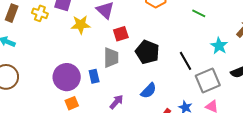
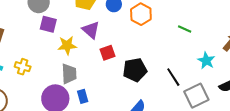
yellow cross: (40, 13) -> (23, 67), moved
black pentagon: (147, 52) -> (135, 70), turned -30
gray trapezoid: (111, 58) -> (69, 74), moved

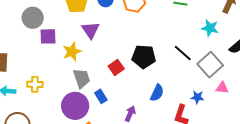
purple triangle: (91, 30) -> (91, 30), turned 30
red square: (108, 53) -> (116, 67), moved
black pentagon: (135, 70) -> (144, 57), turned 30

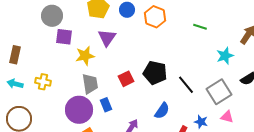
cyan star: (210, 28) -> (225, 56), turned 30
black line: (183, 53) -> (186, 85), moved

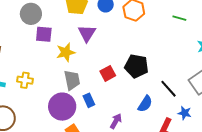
black line: (186, 85) -> (168, 89), moved

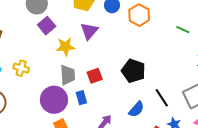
purple square: (44, 34) -> (47, 26), turned 36
red square: (108, 73) -> (95, 76), moved

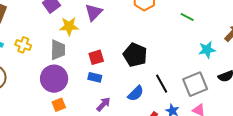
gray trapezoid: (68, 75) -> (58, 50), moved
blue rectangle: (81, 98) -> (95, 77), moved, turned -64

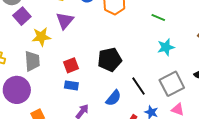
cyan star: (207, 50) -> (166, 47), moved
black pentagon: (135, 55) -> (110, 60), turned -30
purple circle: (54, 79) -> (17, 90), moved

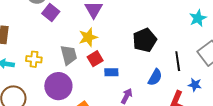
yellow star: (41, 37) -> (88, 37), moved
red square: (71, 65) -> (95, 59), moved
black line: (139, 86) -> (178, 61), turned 36

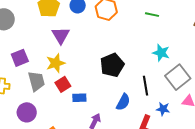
purple square: (51, 13) -> (20, 58), moved, turned 30
cyan star: (198, 18) -> (161, 53), moved, turned -30
purple circle: (58, 86) -> (27, 112), size x0.7

